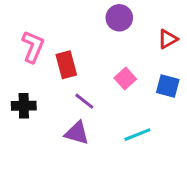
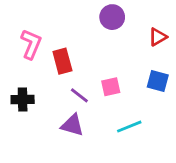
pink square: (125, 78) -> (111, 87), moved, turned 30

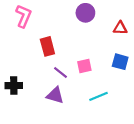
red triangle: (158, 37) -> (120, 28), turned 32
pink L-shape: (31, 44) -> (24, 16), moved
black cross: (23, 100) -> (14, 86), moved

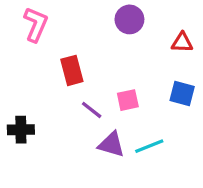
purple triangle: (55, 95) -> (111, 144), moved

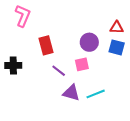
purple circle: (129, 19) -> (89, 42), moved
blue square: (182, 93) -> (117, 47), moved
black cross: (21, 130) -> (13, 65), moved

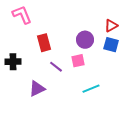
pink L-shape: (23, 16) -> (22, 15), turned -45
red triangle: (117, 27) -> (111, 26), turned -32
purple triangle: (71, 93) -> (37, 89), moved, turned -42

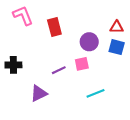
red triangle: (111, 26) -> (117, 27), turned 32
red rectangle: (44, 43) -> (54, 27), moved
purple line: (56, 67) -> (59, 70), turned -64

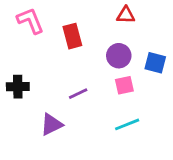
red triangle: (117, 27) -> (126, 15), moved
pink square: (82, 64) -> (124, 85), moved

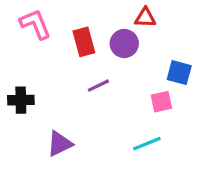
purple circle: (119, 56) -> (124, 44), moved
pink square: (124, 85) -> (161, 102), moved
purple line: (78, 94) -> (98, 86), moved

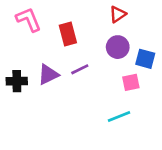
red triangle: (145, 18) -> (118, 14), turned -36
purple circle: (124, 44) -> (118, 47), moved
purple triangle: (60, 144) -> (48, 75), moved

